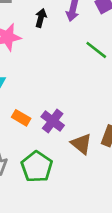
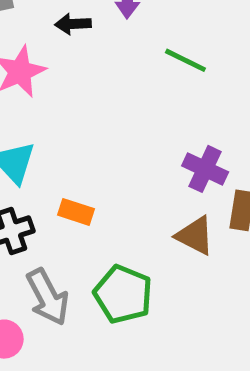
black arrow: (41, 18) -> (73, 24), turned -96
purple cross: (53, 121) -> (205, 169), moved

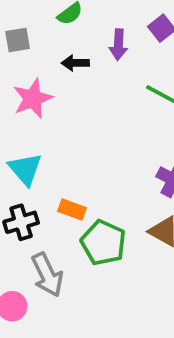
green pentagon: (123, 294) -> (103, 243), moved

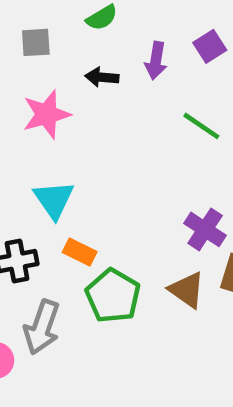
cyan triangle: (25, 169) -> (54, 200), moved
gray arrow: (47, 275) -> (42, 327), turned 39

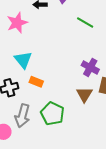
brown triangle: (187, 290) -> (84, 95), turned 30
green pentagon: (113, 296) -> (52, 114), moved

